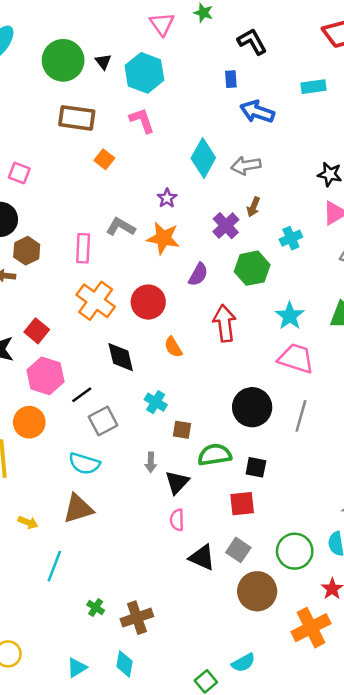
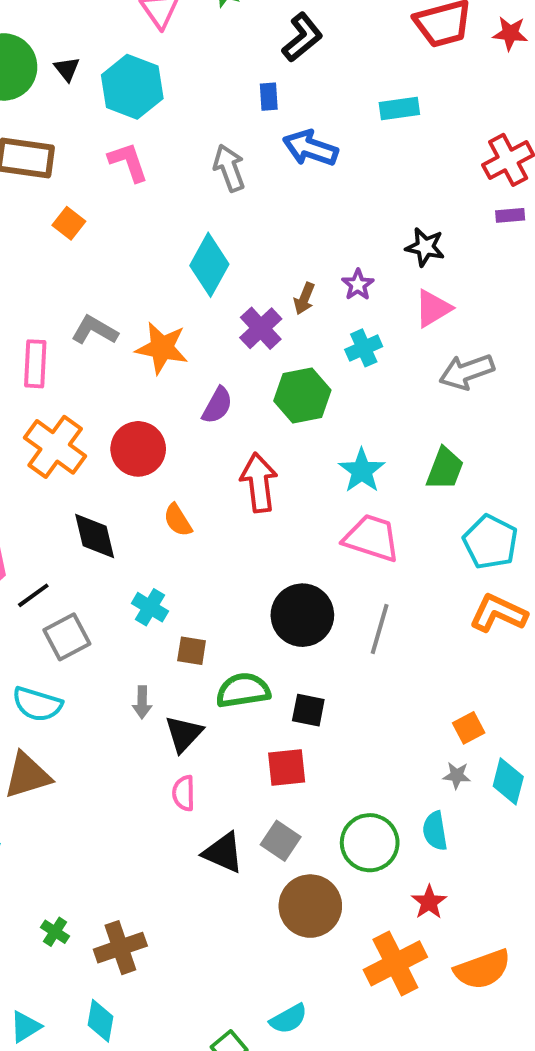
black L-shape: (252, 42) -> (302, 37), turned 80
cyan diamond: (203, 158) -> (209, 265), moved
gray arrow: (246, 166) -> (229, 168), moved, turned 80
purple star: (167, 198) -> (358, 285), moved

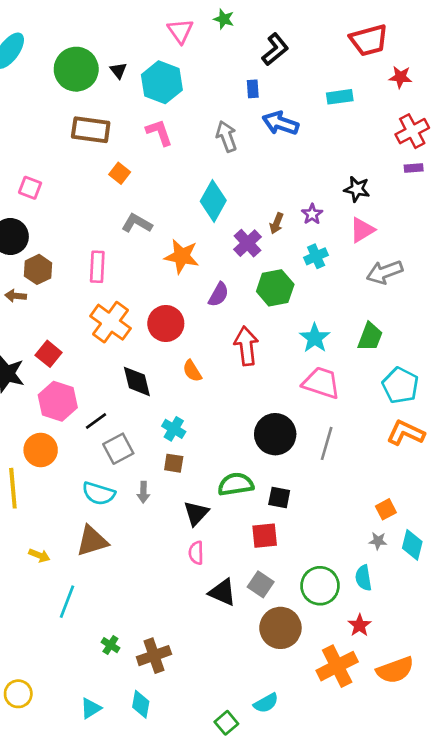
red star: (510, 33) -> (400, 77), moved
gray L-shape: (95, 330) -> (137, 223), moved
brown square: (192, 651) -> (174, 463), moved
gray arrow: (142, 702) -> (143, 492), moved

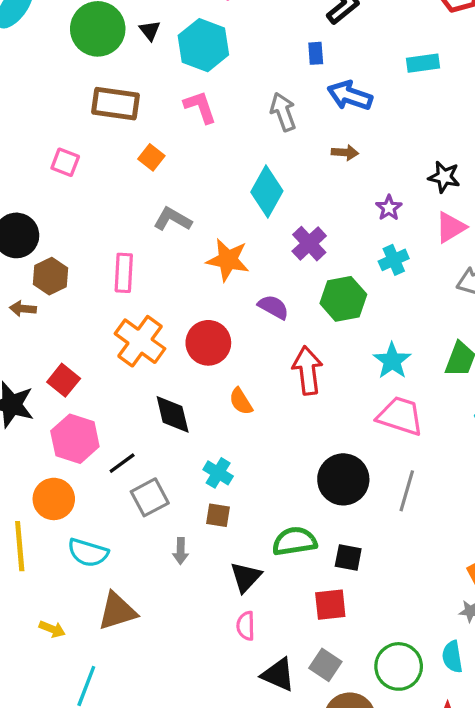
pink square: (30, 188) -> (65, 162), moved
brown arrow: (277, 223) -> (345, 152), moved, turned -108
purple semicircle: (219, 295) -> (273, 307), turned -90
cyan semicircle: (99, 493) -> (88, 553), moved

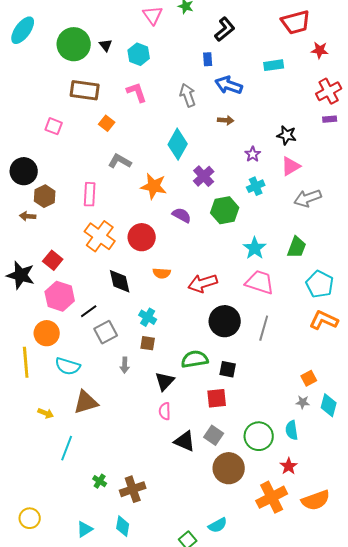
cyan hexagon: (203, 45) -> (139, 54), size x0.7
red arrow: (308, 370) -> (203, 283), moved, turned -100
orange semicircle: (241, 401) -> (162, 273), turned -54

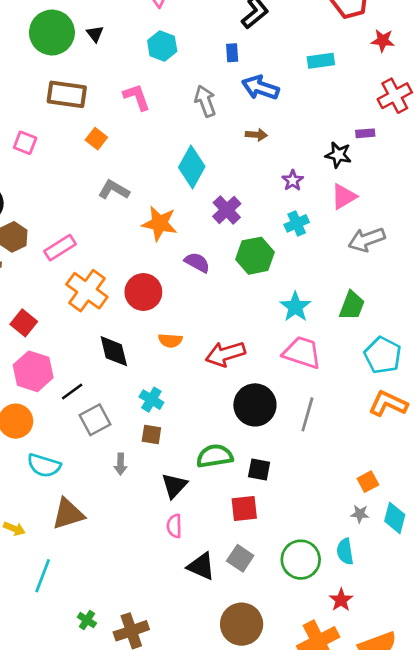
cyan hexagon: (139, 54) -> (162, 46), moved
purple rectangle: (330, 119) -> (365, 133), moved
pink rectangle: (90, 194) -> (60, 248), moved, turned 55
brown circle: (229, 468) -> (242, 624), moved

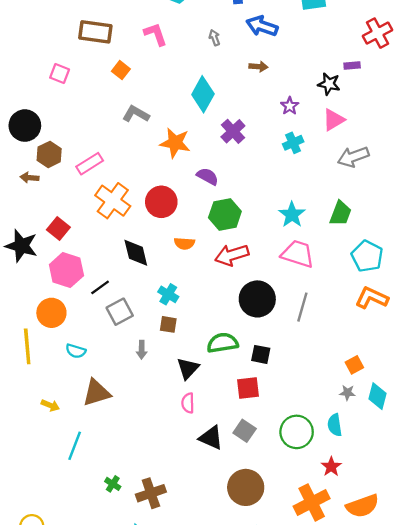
gray arrow: (205, 101) -> (214, 38), size x0.6
green hexagon: (255, 256) -> (225, 215), moved
cyan semicircle: (44, 465) -> (76, 351), size x0.7

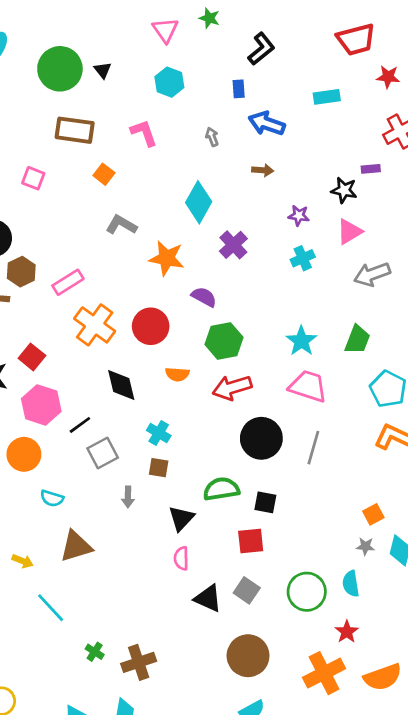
purple star: (290, 106) -> (299, 216), turned -30
cyan line: (75, 446) -> (51, 608), turned -64

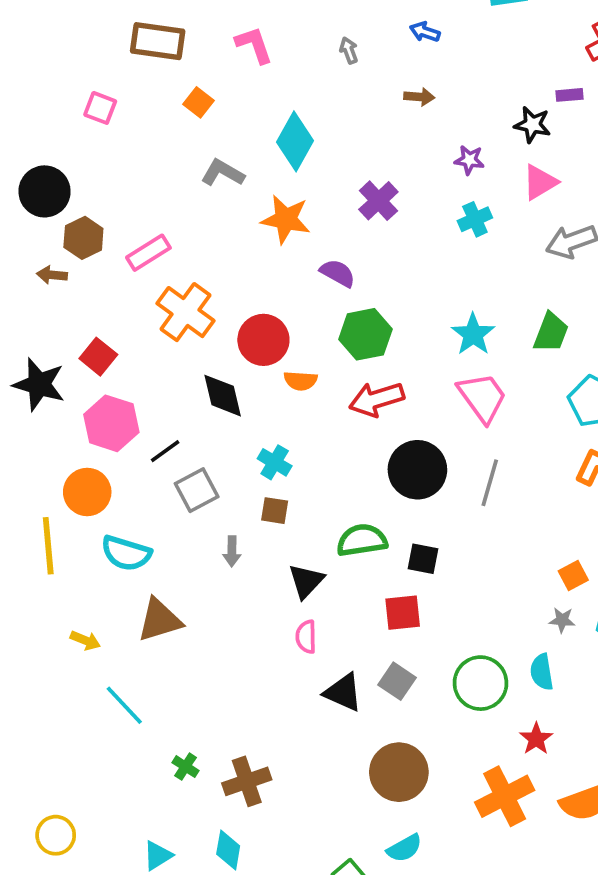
blue arrow: (267, 123) -> (425, 32), size x0.6
cyan diamond: (199, 202) -> (295, 141), moved
red circle: (151, 326) -> (263, 340), moved
pink trapezoid: (308, 386) -> (482, 397), turned 36
cyan semicircle: (52, 498) -> (126, 553), size x1.5

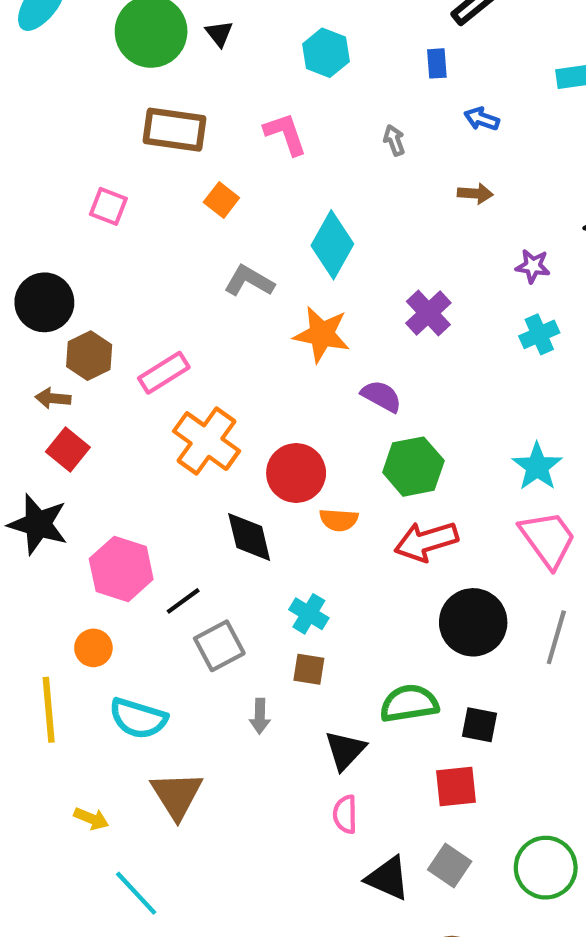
red square: (98, 357) -> (68, 450), moved
orange circle: (87, 492) -> (93, 648), size x0.7
brown triangle: (160, 620) -> (177, 795), turned -45

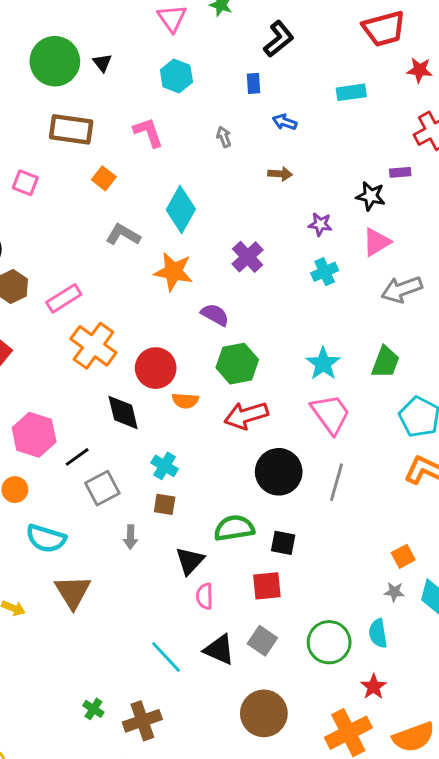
pink semicircle: (345, 814) -> (205, 596), moved
cyan line: (136, 893) -> (166, 657), moved

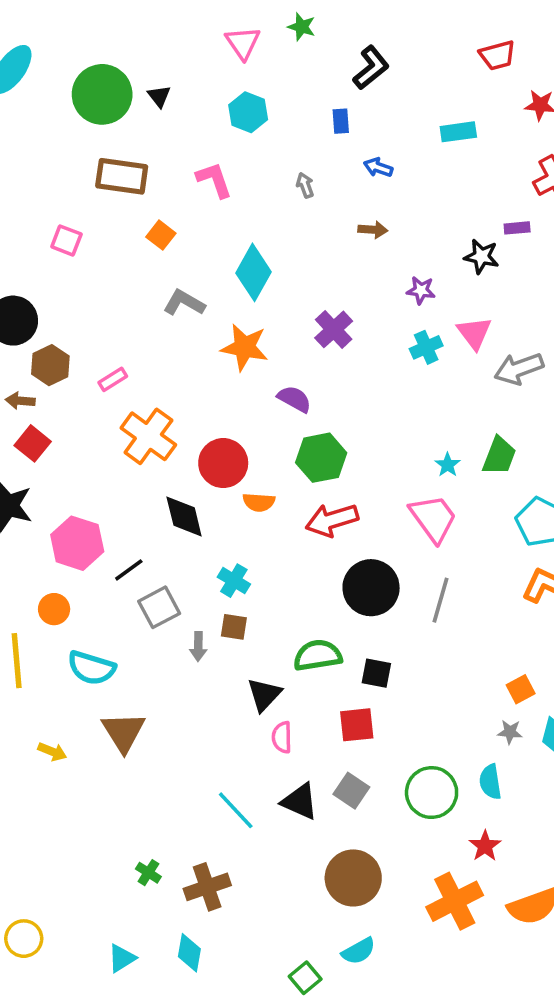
red trapezoid: (384, 29) -> (497, 55), size x0.7
pink triangle: (377, 242) -> (474, 333), moved, turned -36
pink rectangle: (64, 298) -> (113, 379), size x0.7
cyan star: (323, 364) -> (448, 465), moved, size x0.6
gray arrow: (130, 537) -> (198, 646), moved

